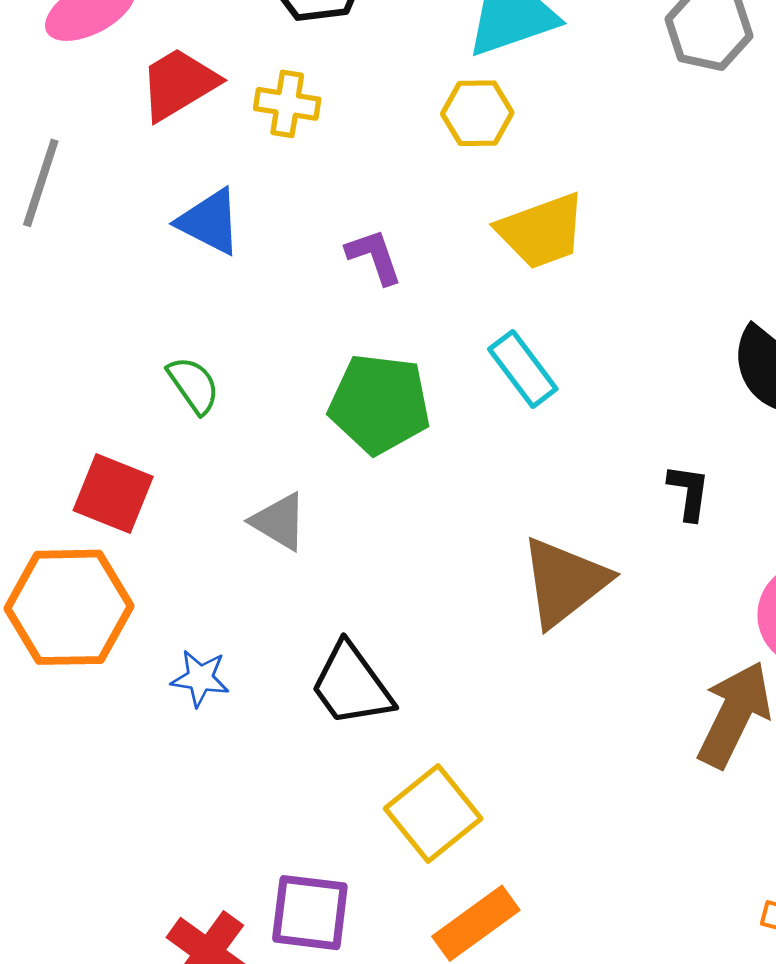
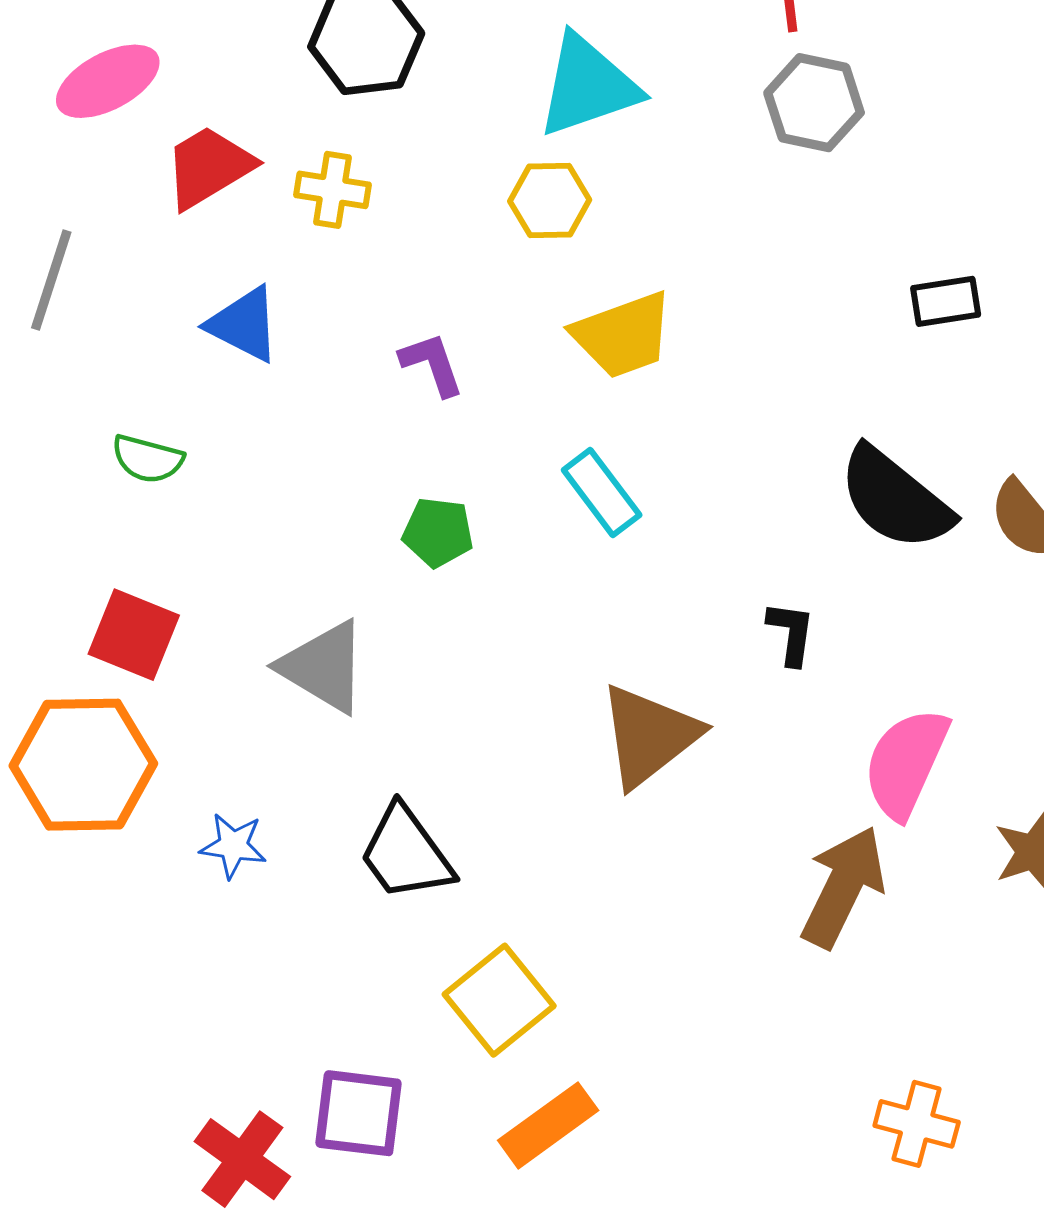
green semicircle: (193, 385) -> (148, 459), moved, turned 140
green pentagon: (380, 404) -> (438, 532), size x0.6
gray triangle: (279, 522) -> (323, 667), size x1.4

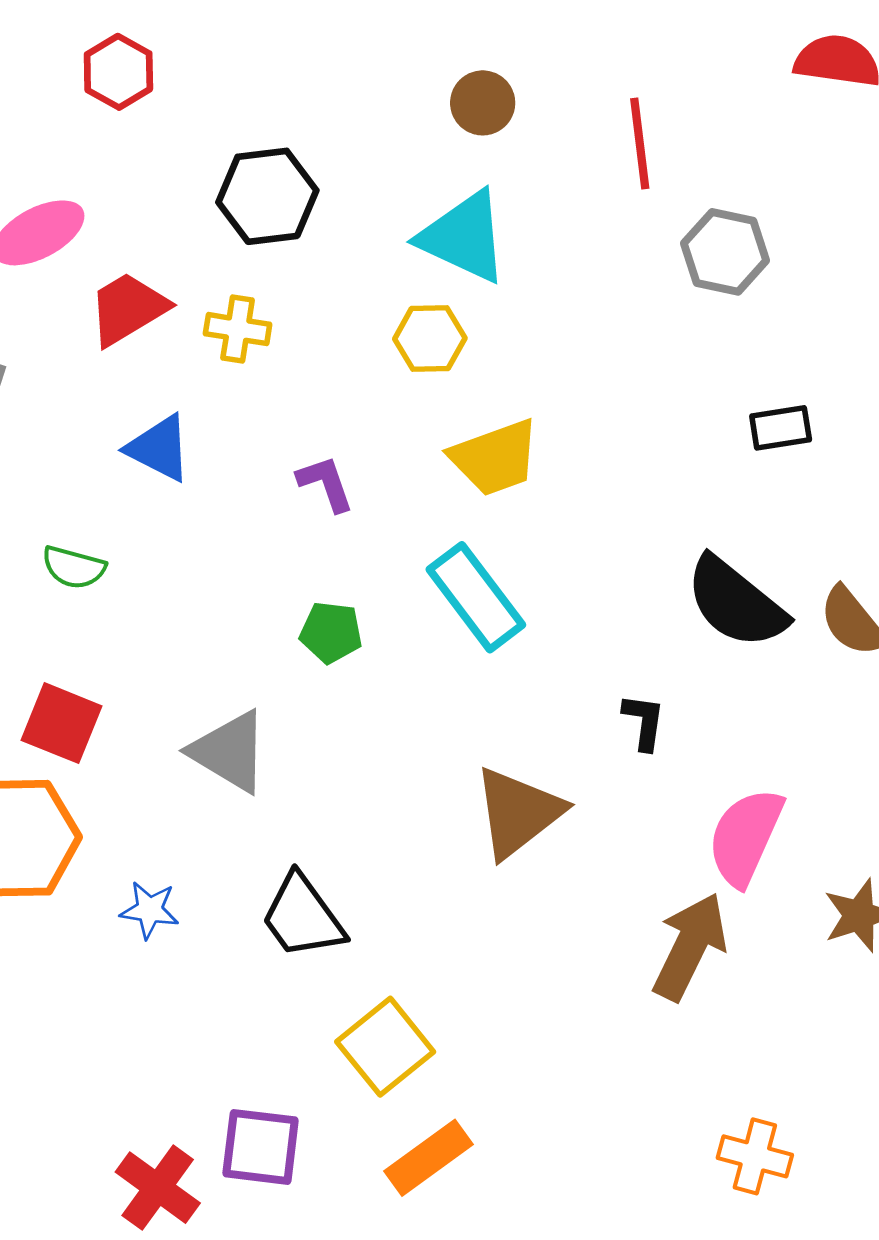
cyan triangle: (588, 86) -> (464, 237), turned 44
gray hexagon: (814, 103) -> (725, 252), moved
cyan rectangle: (602, 493) -> (476, 597), size x1.4

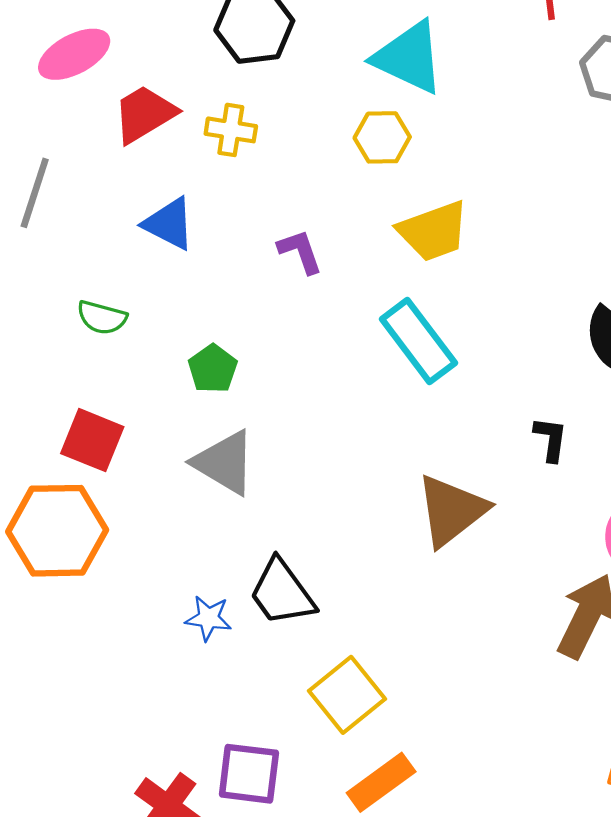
green pentagon: (331, 632) -> (213, 369), moved, turned 30
blue star: (150, 910) -> (208, 618), moved

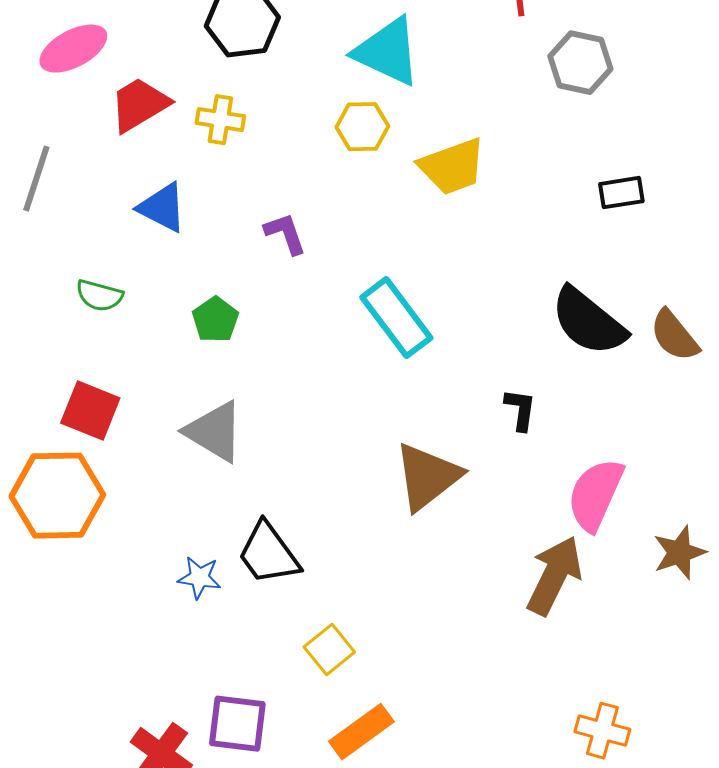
yellow trapezoid: (433, 231) -> (452, 167), moved
green pentagon: (213, 369) -> (215, 320), moved
yellow square: (347, 695) -> (329, 650), size x0.7

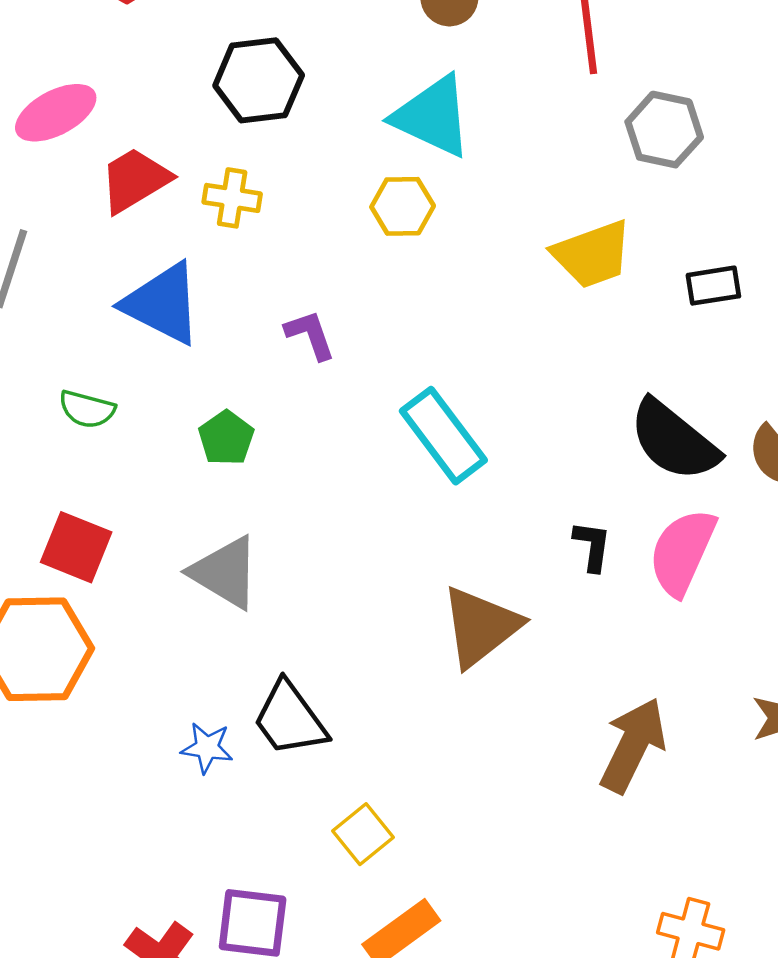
yellow trapezoid: (452, 167) -> (592, 254), moved
blue triangle: (162, 208) -> (163, 304), size x1.4
pink semicircle: (595, 495) -> (682, 552), moved

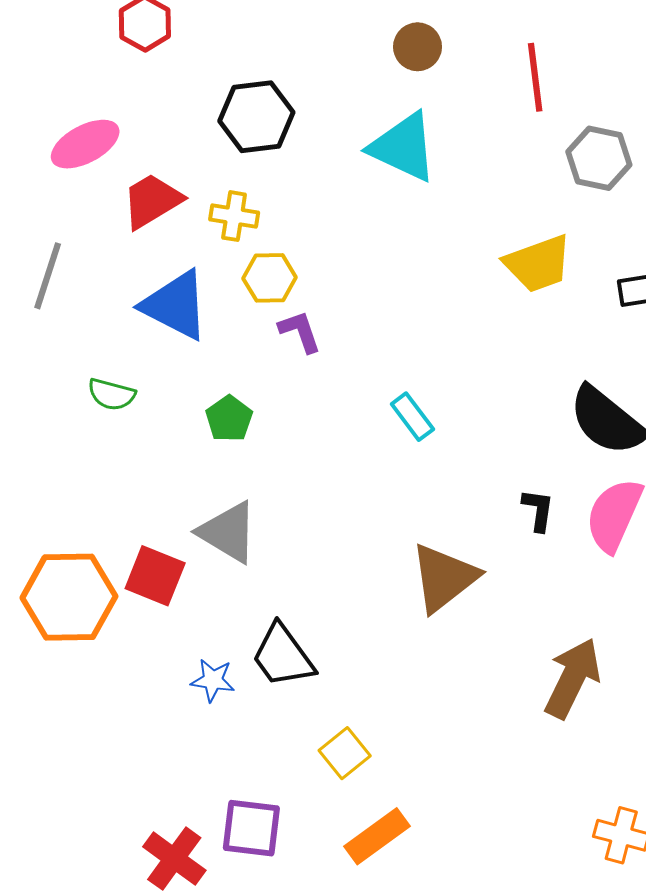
yellow hexagon: (403, 206) -> (270, 278), moved
cyan rectangle: (443, 436) -> (412, 417), size x0.6
red square: (76, 547) -> (155, 576), moved

